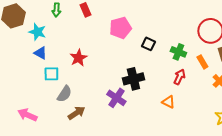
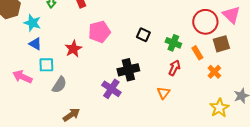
pink pentagon: (120, 28) -> (99, 32), moved
orange triangle: (168, 102) -> (163, 93), turned 40
brown arrow: (76, 113) -> (71, 115), moved
pink arrow: (27, 115) -> (22, 77), moved

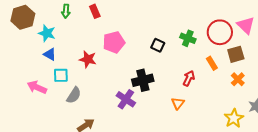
green cross: (173, 43) -> (188, 38), moved
red star: (73, 49) -> (88, 59), turned -30
orange cross: (214, 72) -> (238, 79), moved

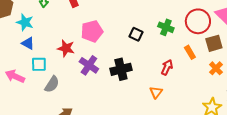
purple cross: (126, 99) -> (89, 65), moved

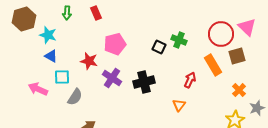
green cross: (166, 27) -> (179, 40), moved
orange rectangle: (190, 52) -> (213, 65), size x1.5
orange cross: (216, 68) -> (239, 90), moved

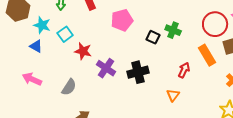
pink pentagon: (115, 44) -> (122, 20), moved
blue triangle: (51, 56) -> (36, 46), moved
cyan square: (62, 77) -> (65, 34), moved, turned -35

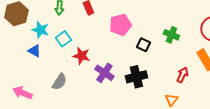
black square: (153, 37) -> (143, 45), moved
pink arrow: (32, 79) -> (22, 93), moved
gray semicircle: (69, 87) -> (59, 82), moved

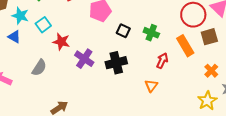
green cross: (171, 35) -> (151, 33), moved

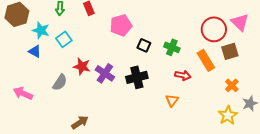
red star: (61, 42) -> (82, 66), moved
red arrow: (162, 61) -> (183, 75), turned 77

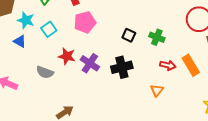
pink pentagon: (121, 25) -> (85, 22), moved
orange rectangle: (206, 60) -> (191, 65), moved
gray semicircle: (60, 82) -> (45, 72), turned 78

